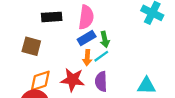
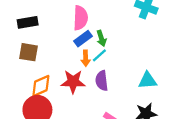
black rectangle: (52, 17) -> (28, 22), moved

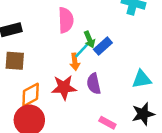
blue rectangle: (83, 39) -> (103, 46), moved
cyan line: (99, 55) -> (82, 51), moved

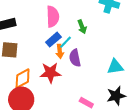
green arrow: (89, 39) -> (82, 27), moved
blue rectangle: (103, 46) -> (53, 40), moved
purple semicircle: (94, 84) -> (75, 58), moved

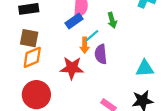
blue rectangle: (53, 40) -> (74, 21), moved
orange diamond: (23, 78) -> (32, 57), moved

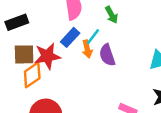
blue rectangle: (74, 21) -> (70, 37), moved
red star: (72, 68) -> (47, 56), moved

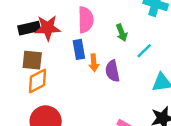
blue rectangle: (70, 37) -> (79, 49), turned -60
cyan line: (93, 37) -> (144, 51), moved
red star: (47, 56) -> (48, 28), moved

